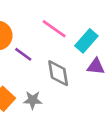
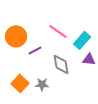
purple line: (23, 54) -> (35, 50), turned -64

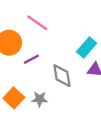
pink line: (58, 31) -> (37, 23), moved

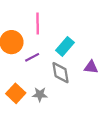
pink line: (37, 23) -> (38, 24), turned 54
cyan rectangle: (87, 47) -> (65, 46), moved

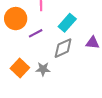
gray diamond: (61, 73) -> (63, 48), turned 75

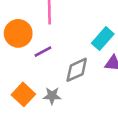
cyan rectangle: (67, 23) -> (103, 39), moved

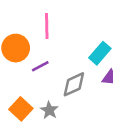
gray star: (52, 96) -> (49, 110), turned 30

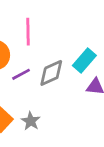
gray diamond: (74, 84) -> (51, 73), moved

